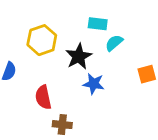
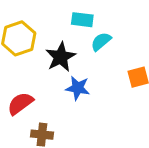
red semicircle: (43, 97) -> (20, 104), turned 65

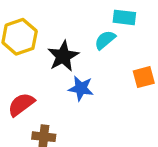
cyan rectangle: (82, 20) -> (124, 17), moved

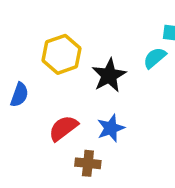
blue star: (81, 88) -> (111, 128), moved, turned -30

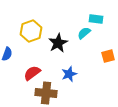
blue star: (111, 128) -> (69, 74), moved
brown cross: (88, 163) -> (46, 93), size x1.5

